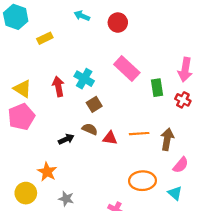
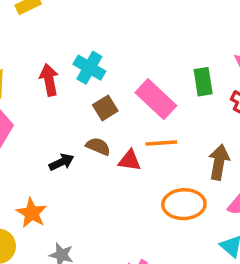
pink rectangle: (127, 69) -> (156, 99), moved
orange line: (139, 134) -> (161, 143), moved
orange ellipse: (142, 181) -> (184, 204), moved

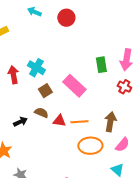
green rectangle: (203, 82) -> (101, 65), moved
orange line: (161, 143) -> (79, 122), moved

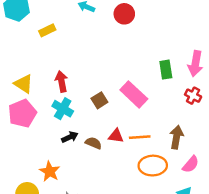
cyan cross: (36, 68) -> (63, 109), moved
brown semicircle: (41, 113) -> (93, 143), moved

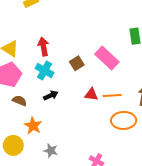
brown semicircle: (93, 143) -> (20, 101), moved

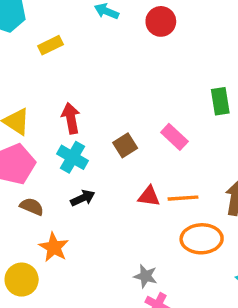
pink rectangle: (107, 58) -> (174, 137), size x0.7
gray star: (51, 151) -> (146, 276), moved

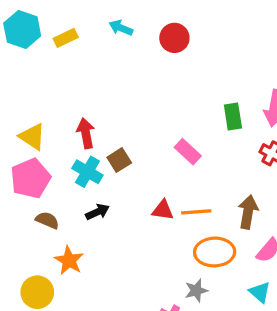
yellow rectangle: (50, 45) -> (66, 38), moved
brown square: (125, 145) -> (119, 160), moved
gray star: (146, 276) -> (196, 291), moved, turned -30

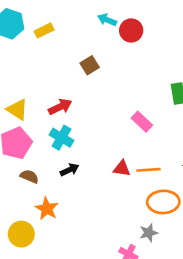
cyan arrow: (121, 28) -> (107, 20), moved
red arrow: (86, 133) -> (60, 107), turned 75
brown square: (119, 160) -> (90, 65), moved

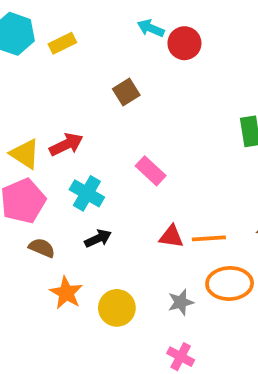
red arrow: (60, 107) -> (66, 145), moved
pink rectangle: (142, 122) -> (151, 171), moved
gray star: (149, 233) -> (181, 302), moved
yellow circle: (21, 234) -> (117, 308), moved

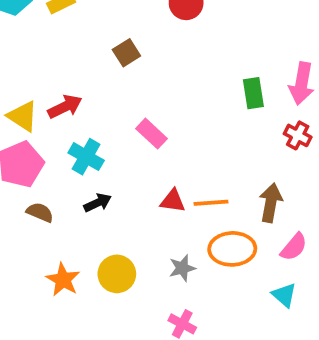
orange star: (66, 293) -> (63, 280), moved

